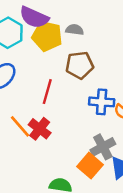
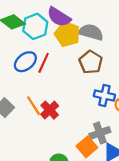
gray semicircle: (75, 30) -> (91, 32), size x1.6
brown pentagon: (80, 65) -> (91, 62), turned 30
red line: (47, 92) -> (44, 63), moved

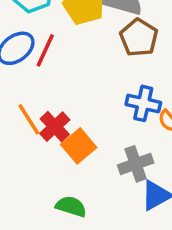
brown pentagon: (91, 62) -> (139, 38), moved
orange square: (87, 147) -> (79, 146), moved

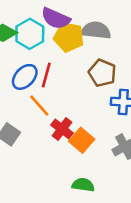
brown pentagon: (139, 38) -> (102, 73), moved
orange line: (29, 119) -> (39, 106), moved

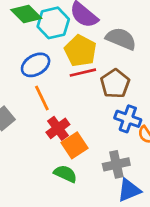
yellow pentagon: (69, 37) -> (80, 51), moved
red line: (46, 75) -> (83, 73), moved, turned 45
green semicircle: (83, 185) -> (65, 174), moved

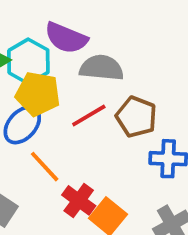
gray semicircle: (121, 39) -> (101, 68), moved
yellow pentagon: (80, 51) -> (38, 94), moved

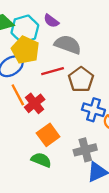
purple semicircle: (66, 38) -> (51, 21), size x0.6
red cross: (79, 200) -> (35, 103), moved

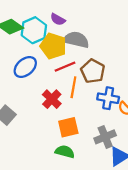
yellow pentagon: (25, 50) -> (53, 46), moved
orange line: (18, 95) -> (73, 87), moved, turned 45
orange square: (48, 135) -> (68, 127), turned 30

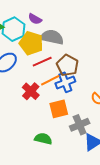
orange line: (73, 87) -> (50, 80), turned 54
blue cross: (108, 98) -> (65, 82), moved, turned -30
orange square: (68, 127) -> (59, 109), moved

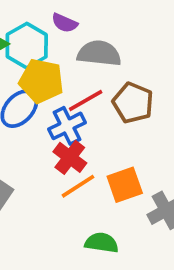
yellow pentagon: (31, 43) -> (41, 81), moved
orange line: (50, 80) -> (78, 186), moved
blue cross: (65, 82) -> (67, 126), moved

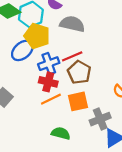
red line: (86, 101) -> (72, 56), moved
brown pentagon: (133, 103) -> (79, 72), moved
red cross: (70, 157) -> (48, 82), turned -30

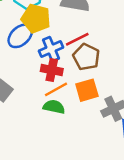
green semicircle: (61, 133) -> (54, 107), moved

